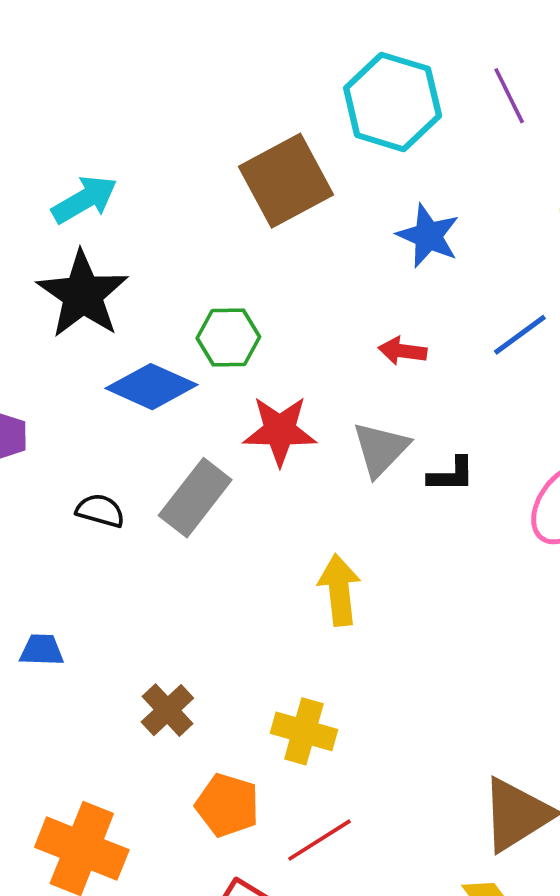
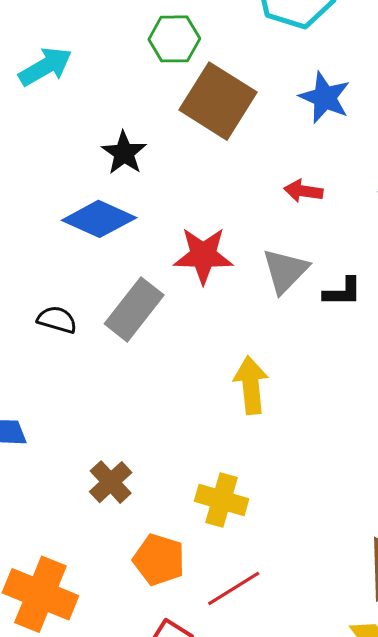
brown square: (286, 181) -> (218, 101), moved, turned -30
black star: (83, 294) -> (124, 153), moved, size x0.6
green hexagon: (228, 337) -> (174, 39), moved

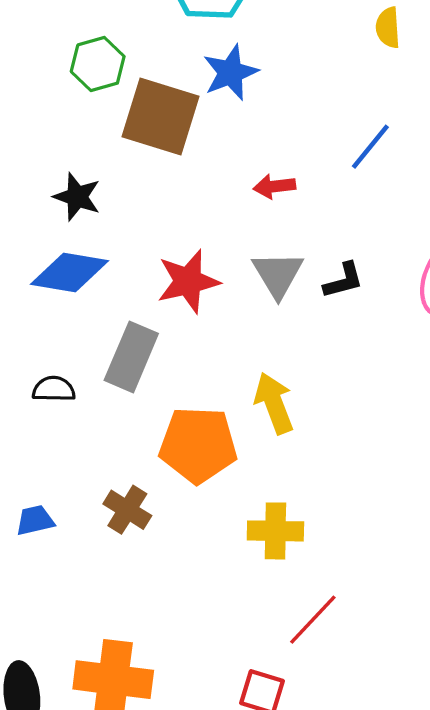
blue star: (325, 98) -> (231, 73), moved, turned -30
brown cross: (111, 482) -> (127, 510), moved
orange pentagon: (159, 560) -> (198, 445), moved, size x1.4

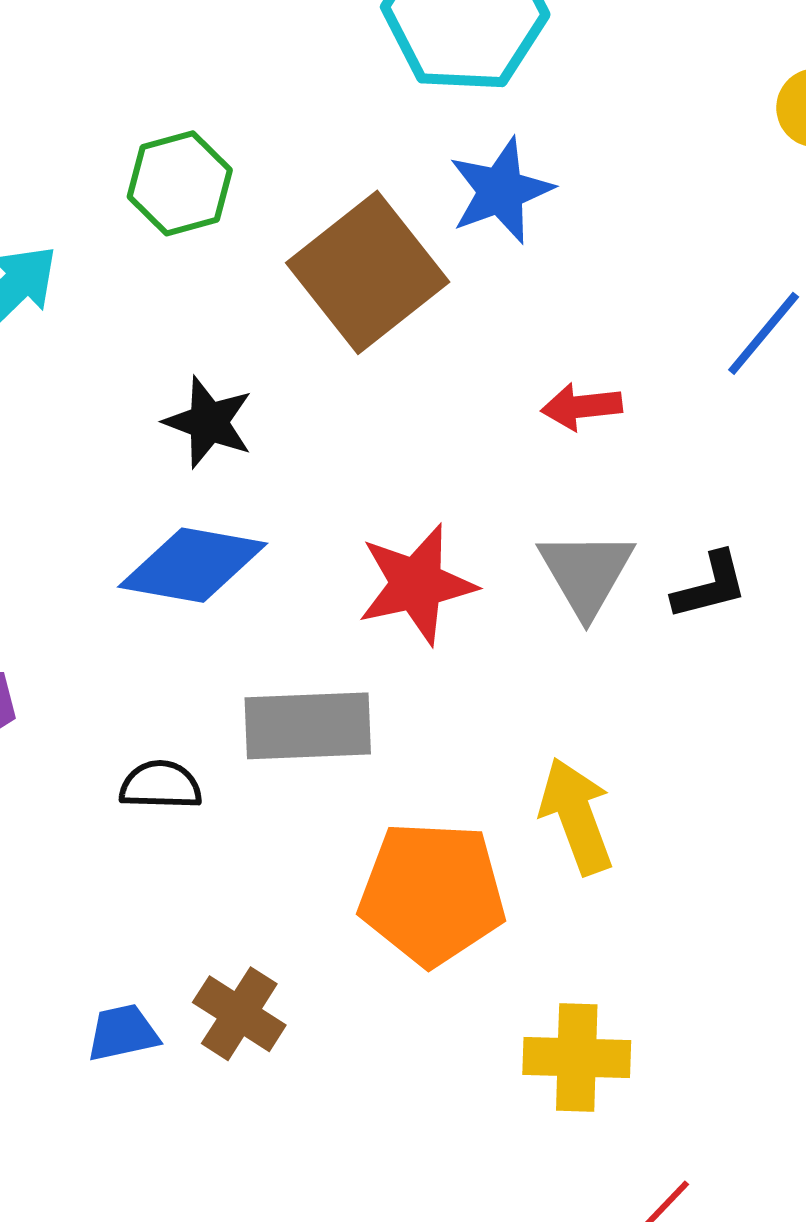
green hexagon: (98, 64) -> (180, 183), moved
brown square: (160, 117) -> (368, 272), turned 34
gray rectangle: (131, 357) -> (308, 726), turned 64
brown cross: (127, 510) -> (239, 1014), moved

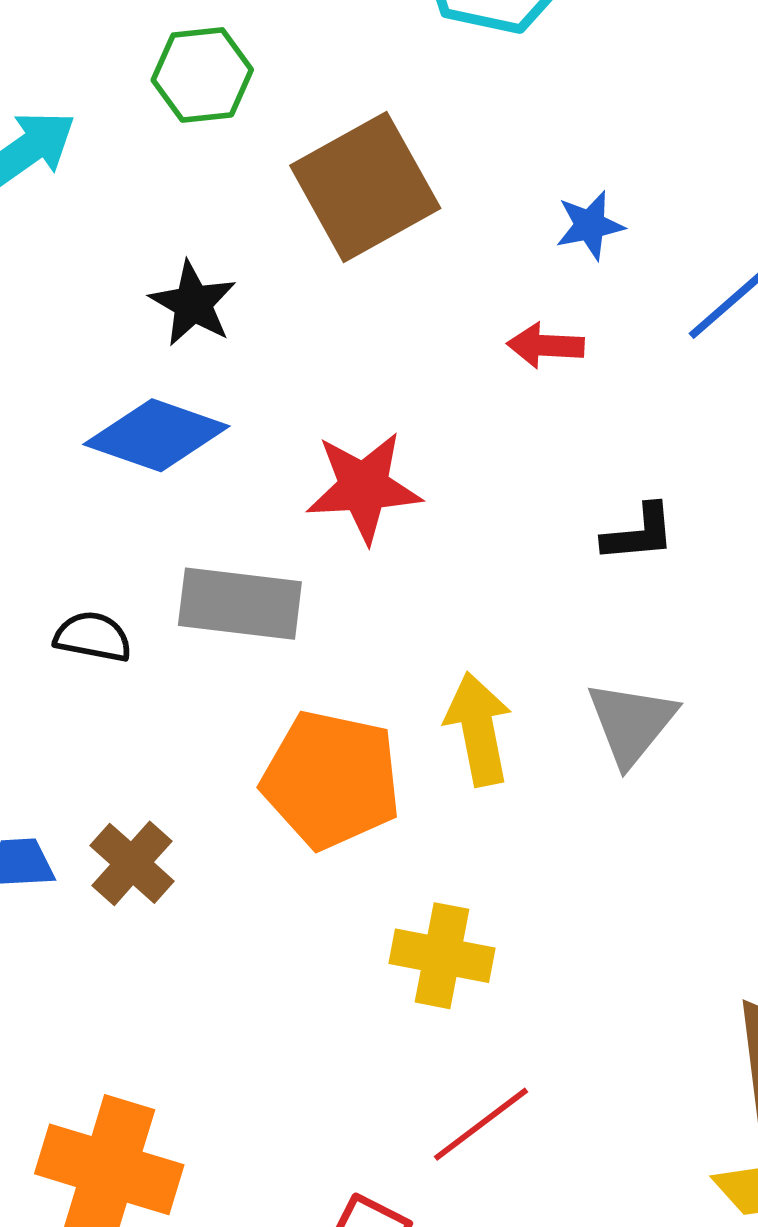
blue star: (501, 191) -> (590, 225), moved, size x0.7
gray triangle: (586, 573) -> (631, 723), moved

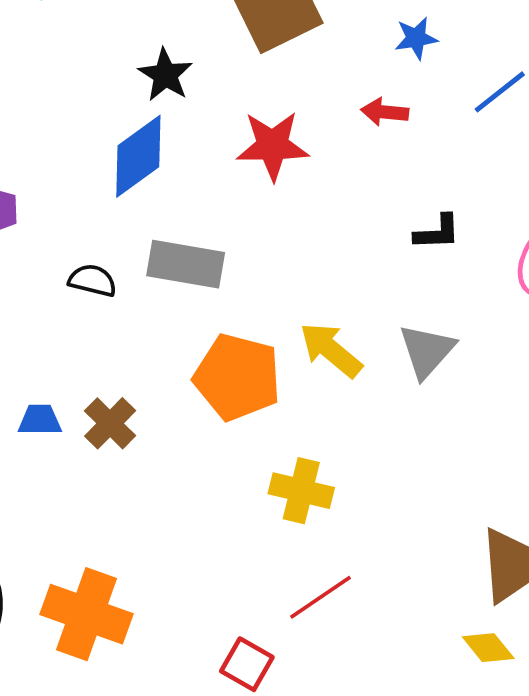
blue diamond: (156, 435) -> (138, 156), turned -58
red star: (364, 487) -> (273, 146), moved
yellow arrow: (478, 729) -> (331, 350), turned -42

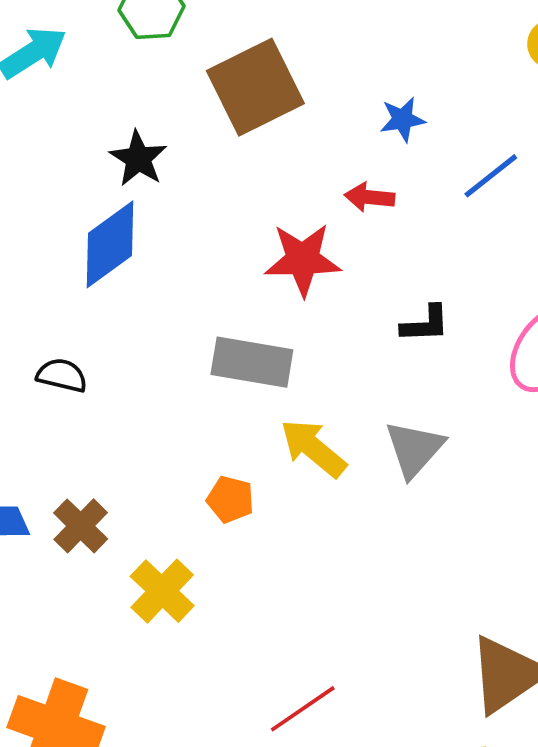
red star: (273, 146) -> (303, 259), moved
gray rectangle: (186, 264) -> (252, 362), moved
orange pentagon: (237, 377) -> (230, 499), moved, size x0.5
yellow cross: (301, 491) -> (162, 591), moved, turned 30

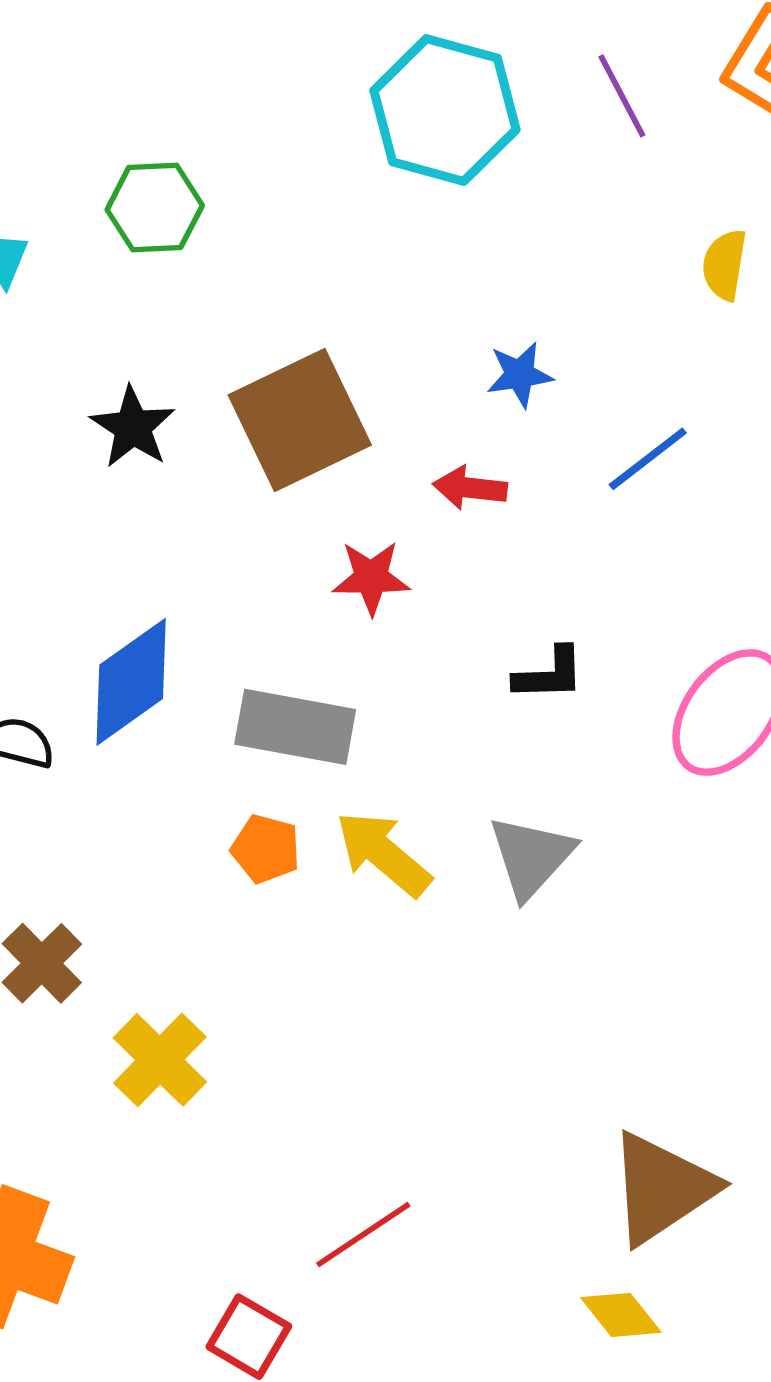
brown square: (255, 87) -> (300, 420), moved
blue diamond: (110, 244) -> (131, 682), moved
red star: (303, 259) -> (371, 578), size x0.7
orange pentagon: (230, 499) -> (266, 849), moved

